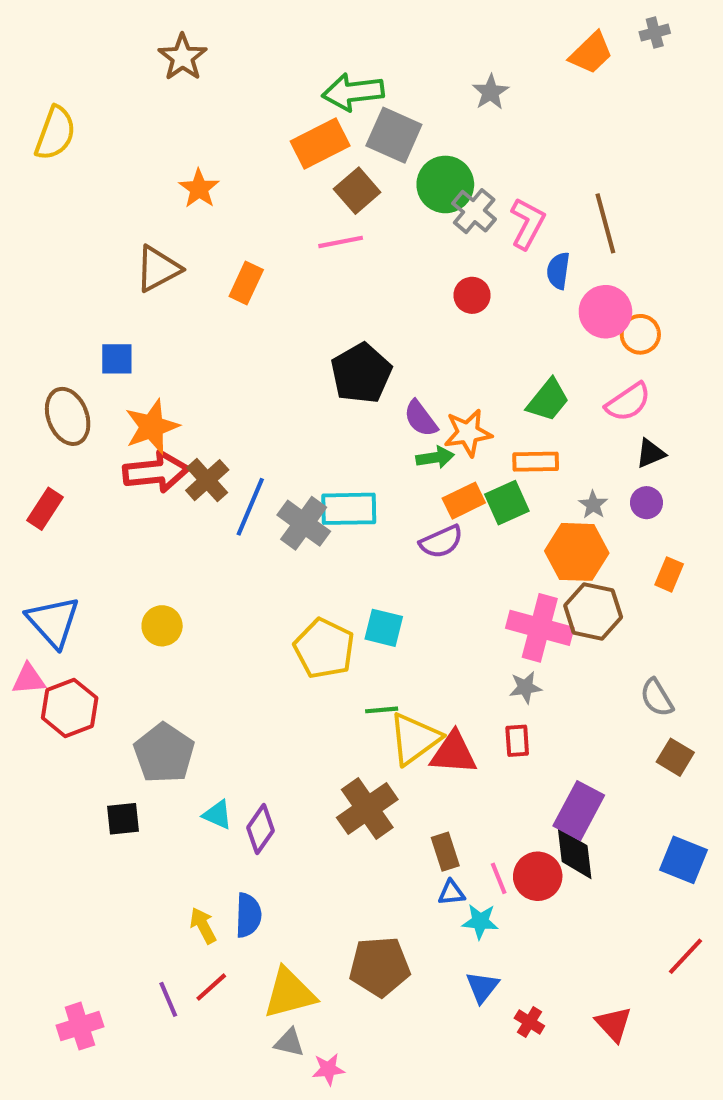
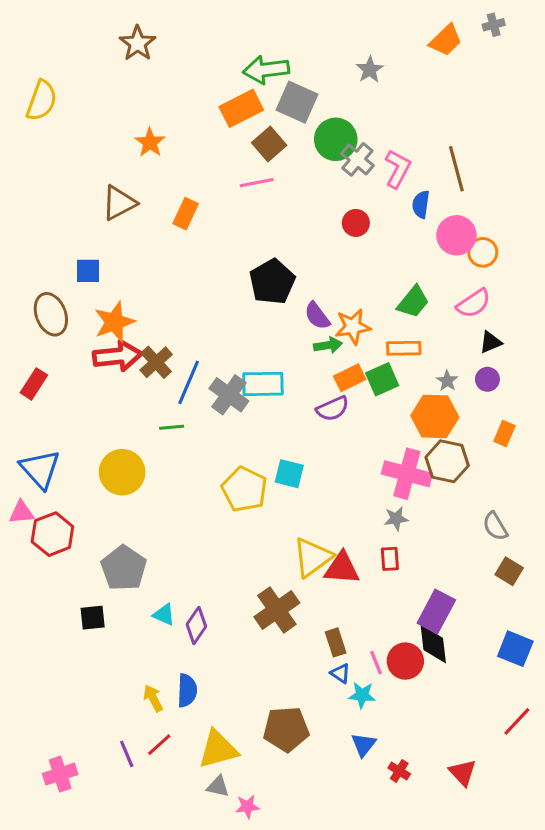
yellow circle: (162, 626) -> (122, 472), size x1.5
green line: (382, 710) -> (172, 427), moved
blue triangle: (451, 893) -> (340, 673), turned 40

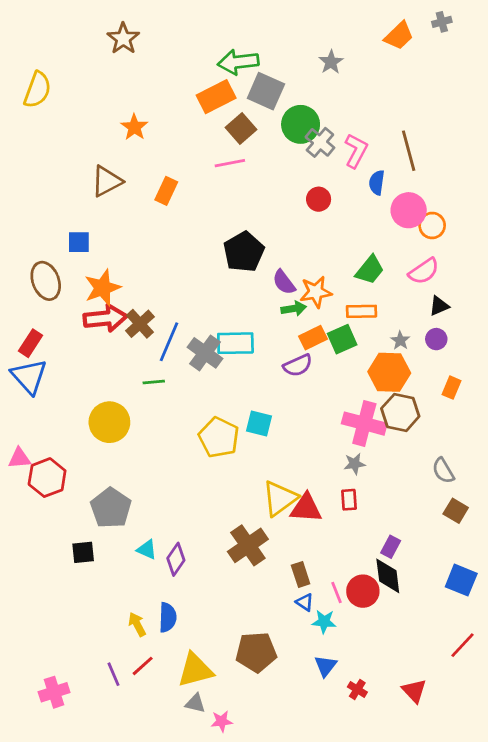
blue triangle: (40, 469) -> (29, 376), moved
purple rectangle: (436, 612) -> (391, 547), size x0.6

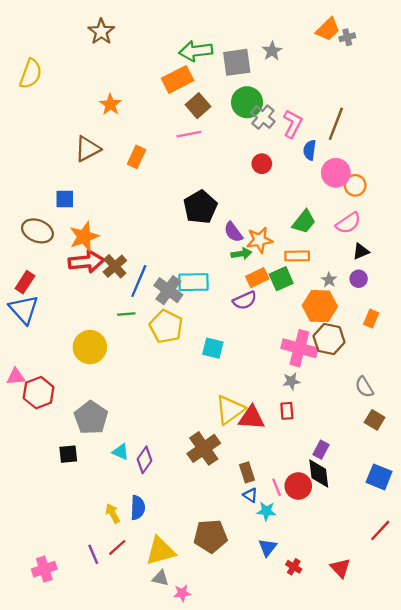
gray cross: (442, 22) -> (347, 37), moved
gray square: (266, 91) -> (237, 62), moved, turned -32
brown line: (409, 151) -> (336, 124), turned 36
brown ellipse: (46, 281) -> (37, 231), turned -48
yellow pentagon: (219, 437) -> (166, 327), moved

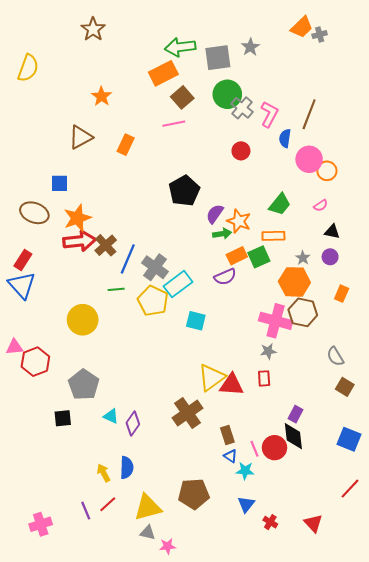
pink semicircle: (348, 223) -> (321, 205), size x0.6
purple semicircle: (233, 232) -> (215, 214), turned 72
orange star: (260, 240) -> (239, 221), turned 30
black triangle: (361, 251) -> (332, 232), turned 35
cyan rectangle: (193, 282) -> (178, 284), moved, turned -36

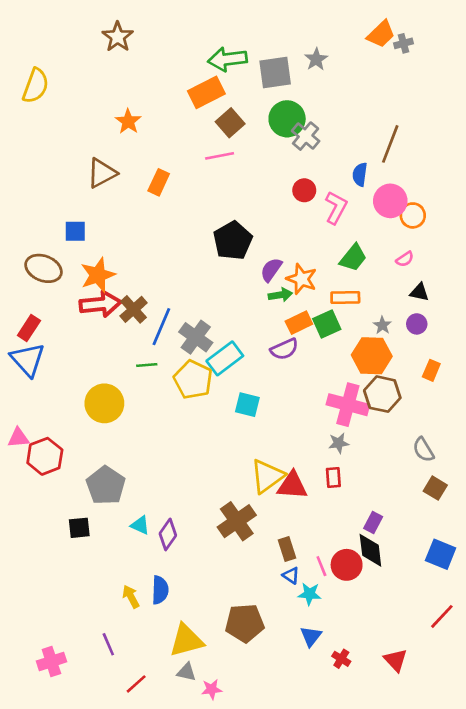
pink L-shape: (269, 114) -> (336, 207), moved
red line: (108, 504) -> (136, 684), moved

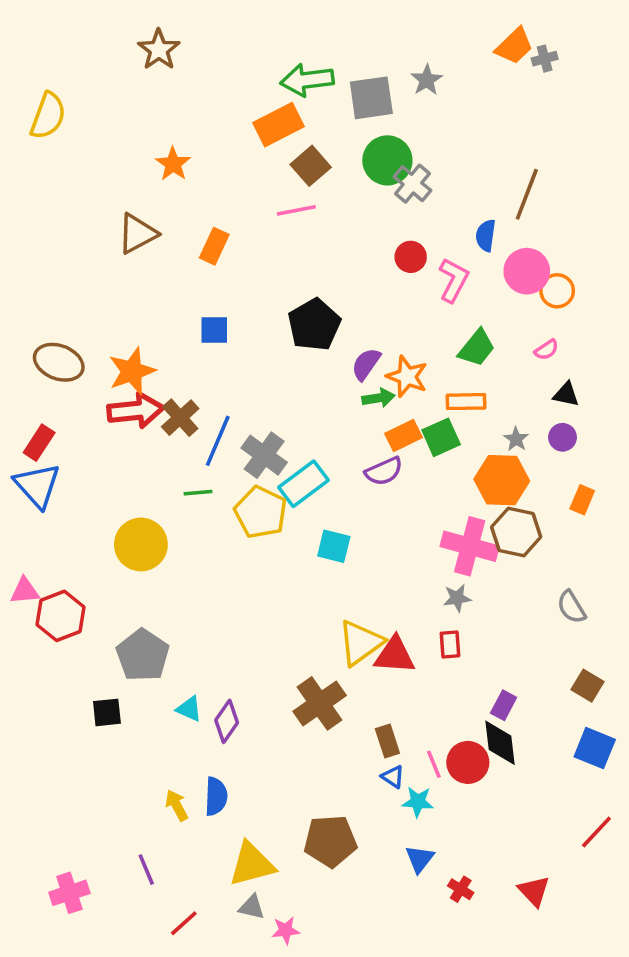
blue square: (75, 231) -> (214, 330), moved
brown square: (435, 488) -> (588, 686), moved

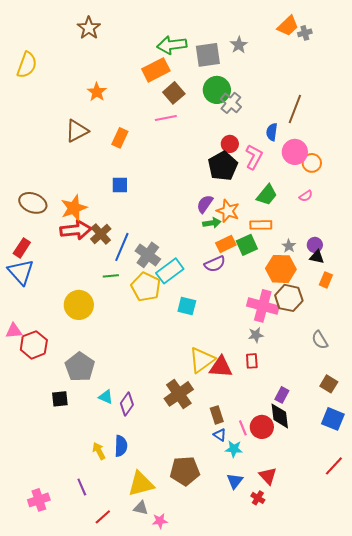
black pentagon: (314, 325) -> (223, 166), moved
black triangle: (566, 394) -> (317, 257), moved
red triangle: (534, 891) -> (268, 476), moved

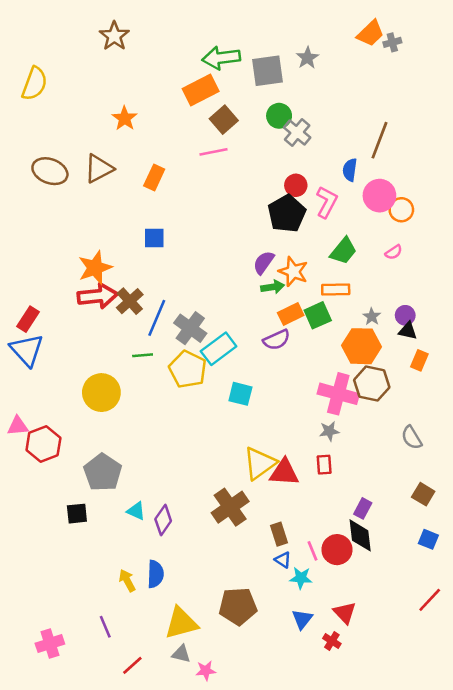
green circle: (217, 90) -> (279, 116), size x0.7
brown ellipse: (33, 203) -> (50, 171), moved
blue square: (333, 419) -> (428, 539), size x0.7

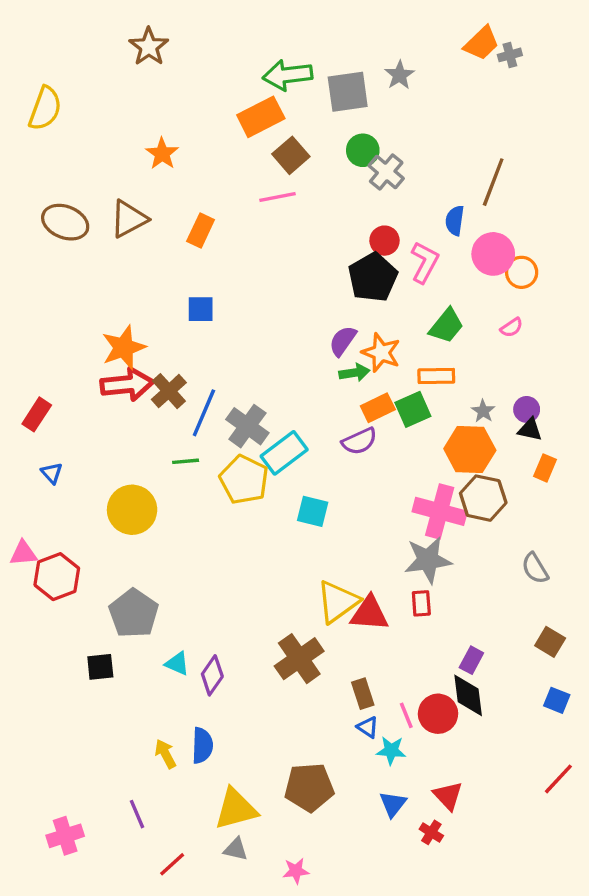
blue triangle: (27, 350) -> (52, 473), moved, size x0.5
gray star: (329, 431) -> (428, 560), size x1.8
pink star: (206, 671) -> (296, 871), moved

